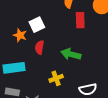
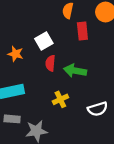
white square: (37, 25) -> (44, 41), moved
red semicircle: (39, 47) -> (50, 63), moved

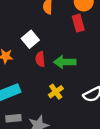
red rectangle: (82, 31) -> (78, 23), moved

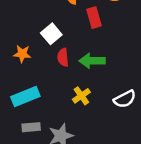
red rectangle: (78, 23) -> (94, 18), moved

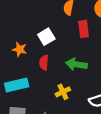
red semicircle: (63, 57) -> (44, 63), moved

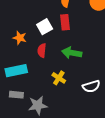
red rectangle: (84, 29) -> (65, 22), moved
yellow cross: (63, 92) -> (59, 78), turned -32

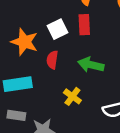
orange star: (20, 38) -> (24, 42), size x1.5

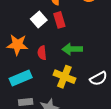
white square: (58, 29) -> (39, 19), moved
yellow cross: (72, 96) -> (64, 77), size x1.5

